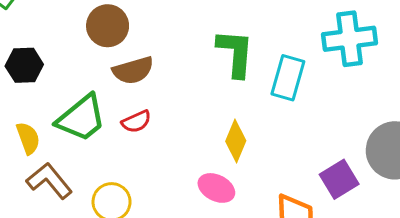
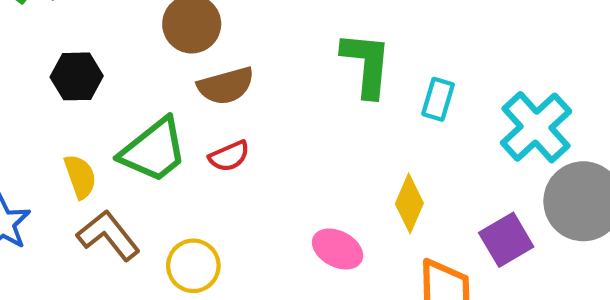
cyan cross: (349, 39) -> (536, 127), moved, turned -36
cyan rectangle: (288, 78) -> (438, 99), size x0.7
yellow diamond: (236, 141) -> (409, 203), moved

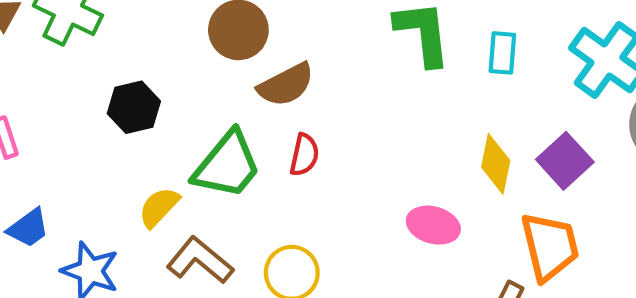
red semicircle: (229, 156) -> (304, 155), turned -42
yellow semicircle: (80, 177) -> (159, 207), turned -105
purple square: (506, 240) -> (565, 161), moved

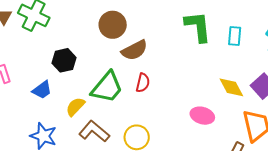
yellow diamond: (496, 164) -> (231, 87), turned -40
blue trapezoid: (28, 228) -> (42, 90), moved

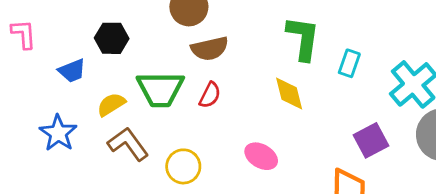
green trapezoid: (107, 87) -> (160, 89), turned 36
yellow diamond: (231, 87) -> (289, 94), moved
pink ellipse: (202, 116) -> (261, 156), moved

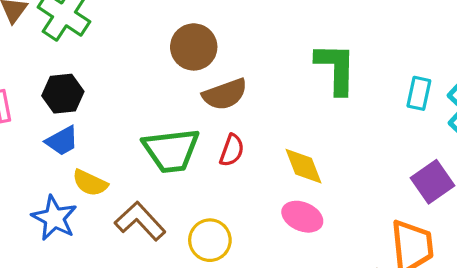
black hexagon: (112, 38) -> (63, 94), moved
cyan rectangle: (349, 63) -> (419, 93), moved
yellow diamond: (289, 94) -> (303, 166), moved
yellow semicircle: (111, 104) -> (90, 183), moved, turned -116

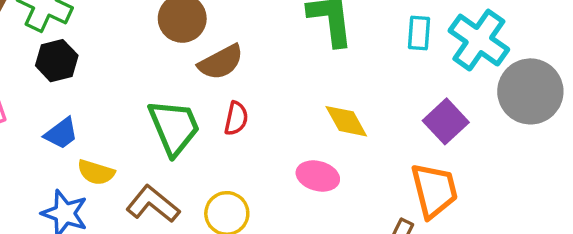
black hexagon: (63, 94) -> (57, 61), moved
green trapezoid: (171, 150) -> (174, 127), turned -98
yellow diamond: (303, 166) -> (346, 121), moved

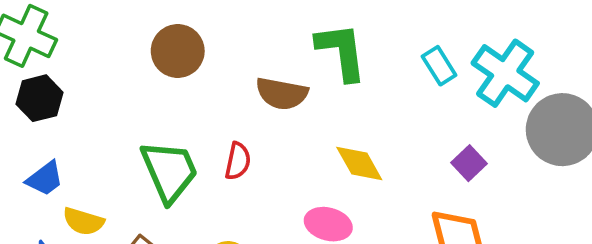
cyan rectangle: (419, 33) -> (439, 66), turned -36
brown semicircle: (221, 62) -> (282, 94), moved, turned 39
purple square: (446, 121) -> (469, 163), size x0.7

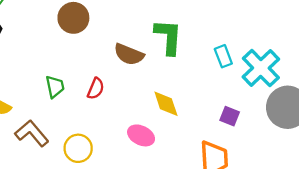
purple square: (469, 163) -> (230, 116), turned -36
green trapezoid: (169, 171) -> (55, 87), size x0.6

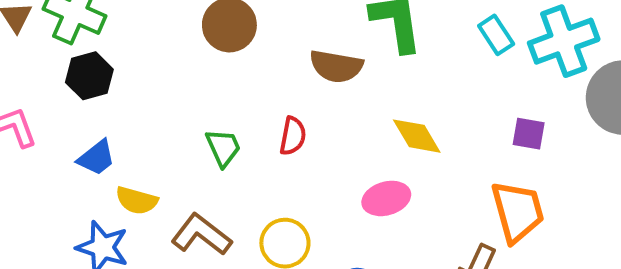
cyan cross: (261, 68) -> (564, 41), turned 36
pink ellipse: (141, 135) -> (386, 198), turned -30

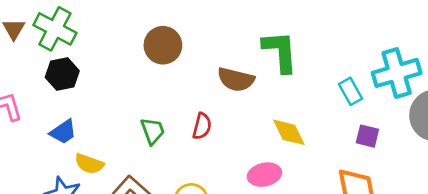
cyan rectangle: (496, 35) -> (351, 91), moved

